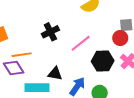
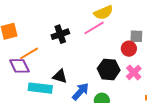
pink line: (81, 43) -> (94, 28), moved
orange line: (22, 55) -> (29, 53), turned -30

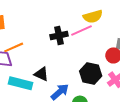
black cross: (60, 34) -> (59, 35), moved

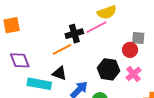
orange line: (14, 47) -> (62, 49), moved

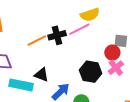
orange line: (62, 49) -> (37, 41), moved
pink cross: (133, 74) -> (116, 68), moved

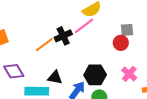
pink cross: (116, 68) -> (129, 74), moved
black hexagon: (91, 72) -> (95, 75), moved

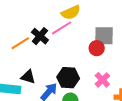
gray square: (127, 30) -> (104, 36), size x1.5
black cross: (63, 36) -> (40, 36), turned -30

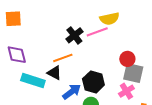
gray square: (104, 36) -> (133, 73), moved
orange line: (20, 43) -> (63, 58), moved

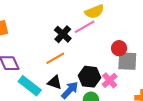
black triangle: (54, 73) -> (55, 82), moved
cyan rectangle: (33, 81) -> (30, 86), turned 30
pink cross: (126, 91) -> (110, 80), moved

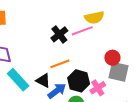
orange line: (55, 58) -> (60, 64), moved

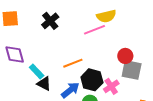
black cross: (59, 34) -> (50, 21), moved
cyan rectangle: (18, 80) -> (37, 72), moved, size x0.7
black triangle: (43, 81) -> (44, 84), moved

